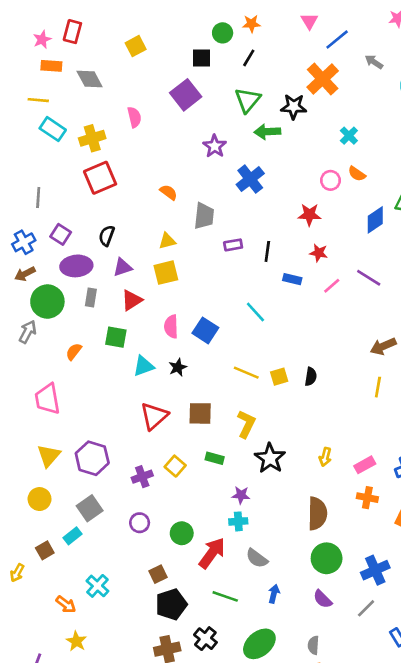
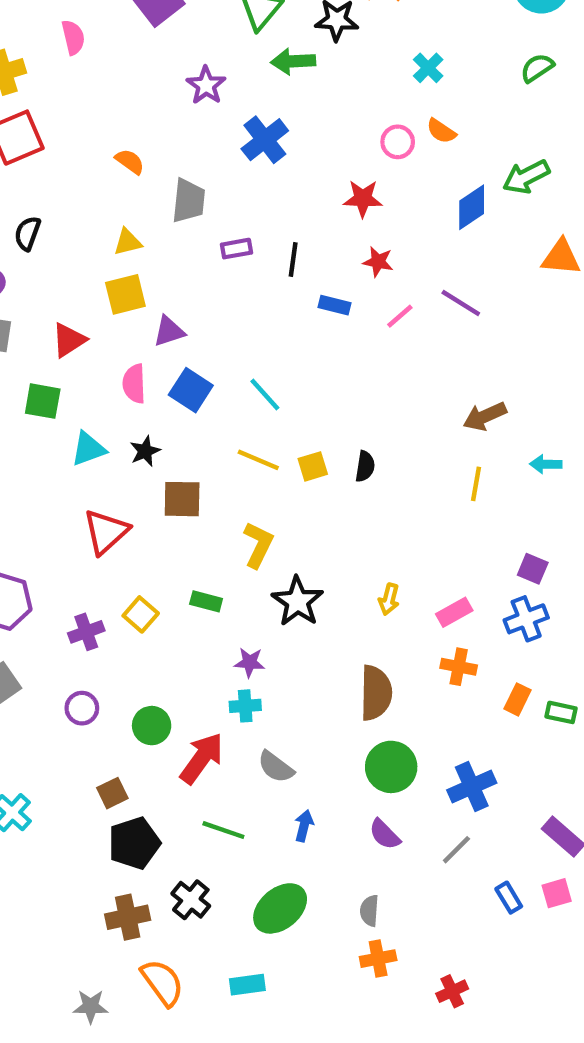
purple triangle: (122, 267) -> (169, 331), moved
cyan line: (255, 312) -> (265, 395), moved
brown square: (200, 413) -> (182, 499), moved

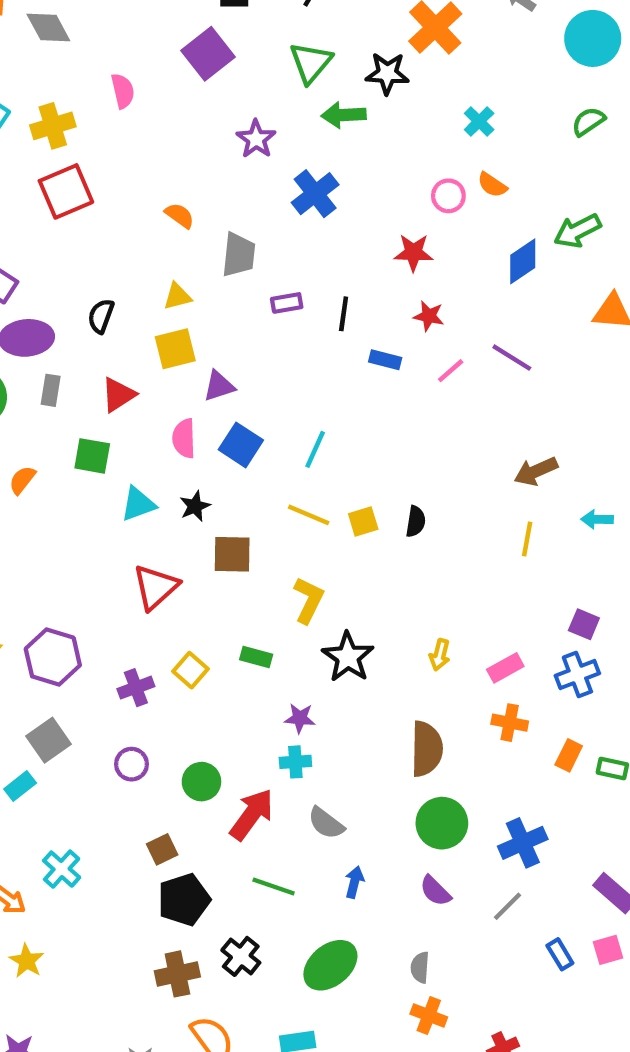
black semicircle: (27, 233) -> (101, 316), moved
cyan line: (265, 395) -> (315, 449), turned 66
orange cross: (378, 959) -> (429, 1015), turned 32

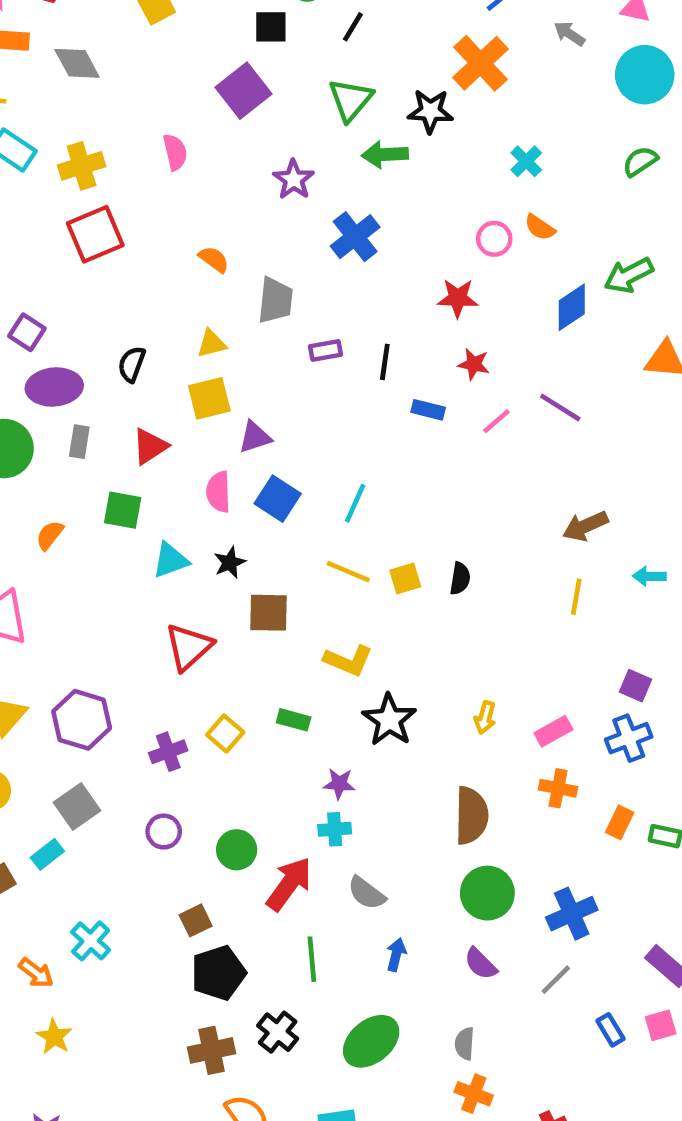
pink semicircle: (123, 91) -> (175, 152), moved
yellow L-shape: (309, 600) -> (348, 661), turned 87
green line: (274, 887) -> (312, 959), turned 66

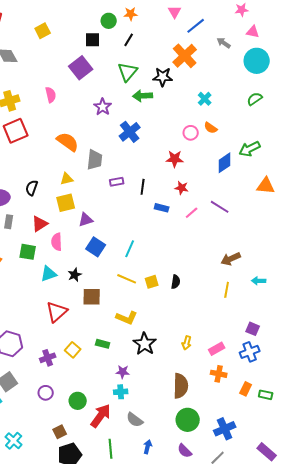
orange semicircle: (214, 259) -> (68, 142), size x1.6
pink semicircle: (218, 492) -> (57, 242), moved

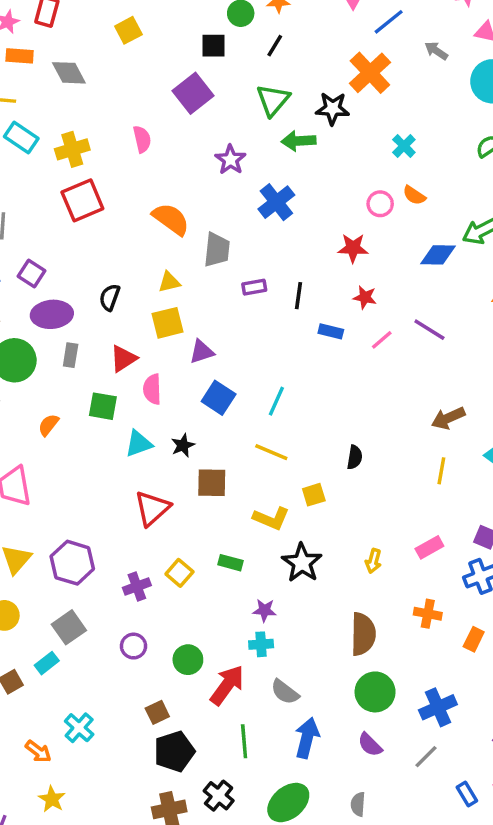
blue diamond: (225, 163) -> (438, 255), turned 35
yellow square: (152, 282) -> (314, 495), moved
pink rectangle: (217, 349) -> (429, 547), moved
blue arrow: (148, 447) -> (307, 738), size x1.6

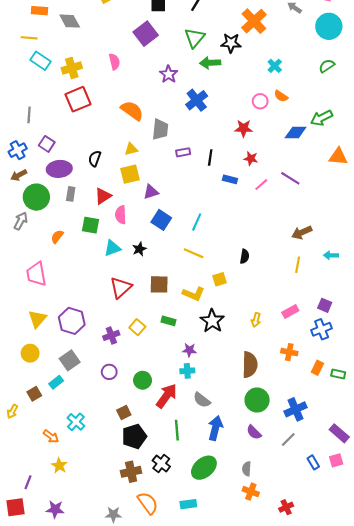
brown square: (212, 483) -> (159, 284), moved

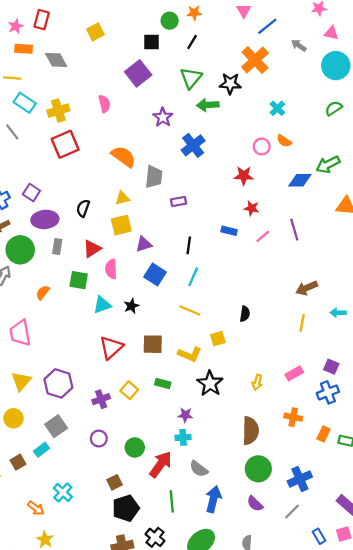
gray line: (29, 115) -> (12, 132), moved, turned -42
black line: (210, 157) -> (189, 245), moved
purple line: (290, 178) -> (294, 230), turned 42

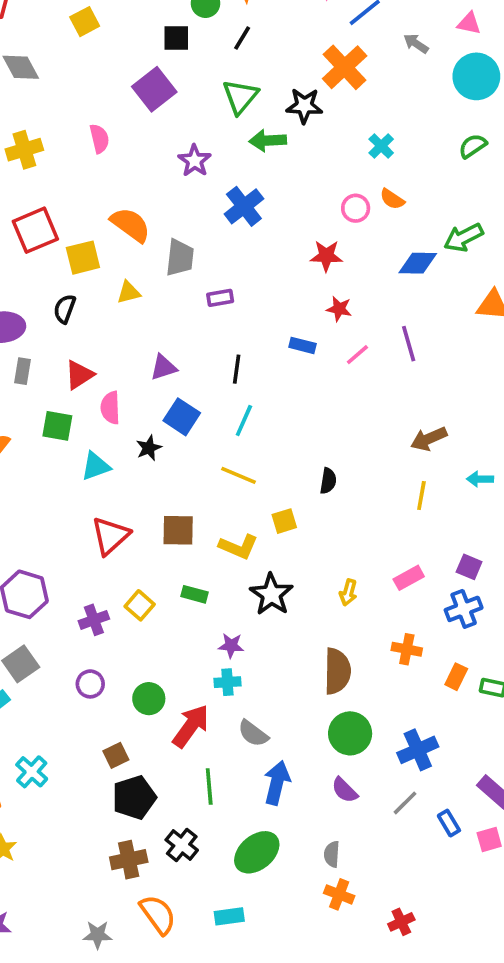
red square: (65, 144) -> (35, 230), moved
yellow square: (121, 225) -> (83, 258), moved
black star: (131, 306) -> (149, 448), moved
blue rectangle: (319, 536) -> (449, 823), moved

